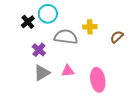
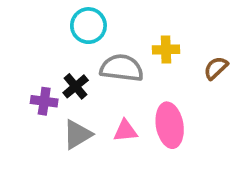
black cross: (28, 22) -> (76, 86), moved
purple cross: (39, 50) -> (44, 101), moved, turned -32
pink ellipse: (98, 80) -> (170, 125), moved

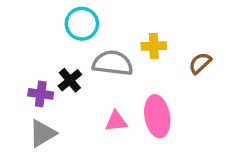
gray triangle: (77, 134) -> (42, 133), moved

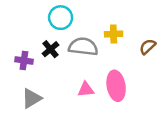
black cross: (70, 80) -> (50, 49), moved
purple cross: (41, 94) -> (24, 60), moved

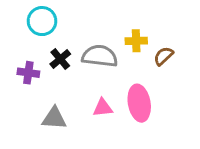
cyan circle: (61, 18) -> (42, 21), moved
brown semicircle: (148, 47) -> (164, 56), moved
gray triangle: (32, 98) -> (54, 118), moved, turned 35

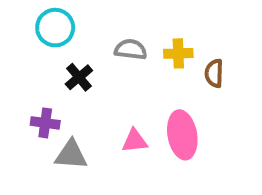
gray semicircle: (100, 56) -> (131, 49), moved, size x0.7
brown semicircle: (164, 56) -> (214, 73), turned -45
purple cross: (28, 73) -> (45, 123), moved

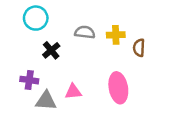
pink triangle: (135, 141) -> (73, 92), moved

